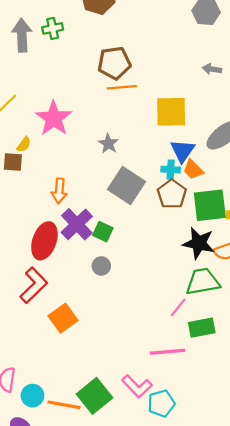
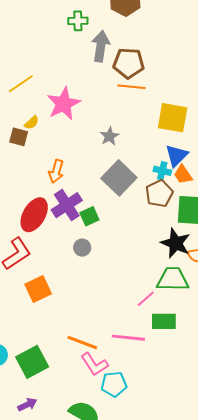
gray arrow: (22, 35) -> (101, 46), moved
green square: (103, 232) -> (89, 216), turned 30
green square: (95, 396) -> (32, 362), moved
orange line: (64, 405) -> (82, 342), moved

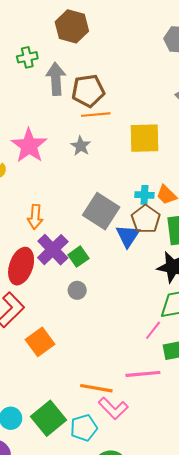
gray star: (110, 136) -> (81, 146), moved
blue triangle: (177, 156) -> (128, 236), moved
cyan pentagon: (114, 384) -> (84, 428), moved

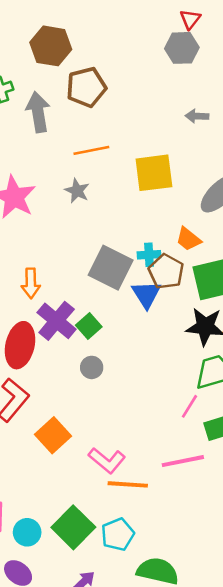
brown pentagon: (88, 91) -> (86, 87), moved
cyan cross: (144, 195) -> (149, 255), moved
pink L-shape: (113, 408) -> (107, 460), moved

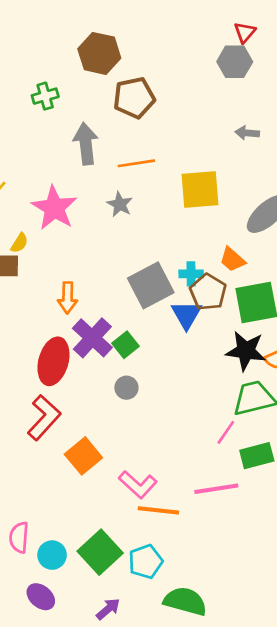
gray arrow: (38, 112) -> (86, 144), moved
gray square: (111, 268) -> (151, 285), turned 33

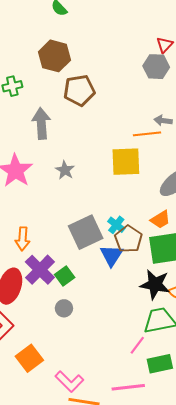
orange line: (136, 163) -> (147, 134), moved
orange trapezoid: (232, 260) -> (160, 220), moved, turned -75
cyan cross: (191, 274) -> (116, 225), turned 36

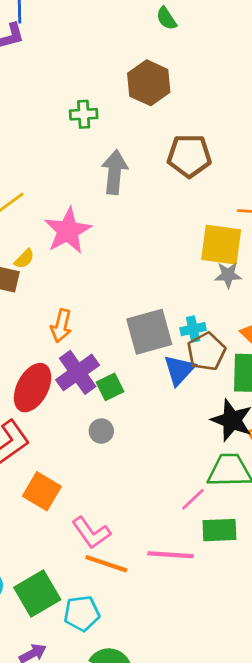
brown pentagon: (79, 90) -> (189, 156), moved
gray star: (65, 170) -> (228, 275), moved, turned 30
cyan cross: (116, 225) -> (193, 329), turned 30
orange square: (29, 358) -> (42, 491), turned -32

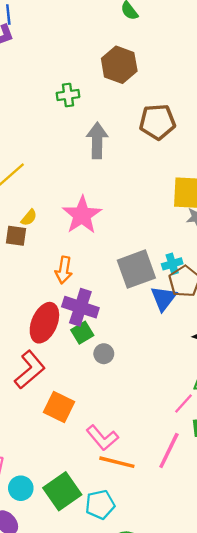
pink star: (68, 231) -> (82, 215), moved
purple cross: (78, 372) -> (80, 307), turned -32
green square: (110, 387) -> (82, 333), moved
pink line: (171, 555) -> (169, 450), turned -63

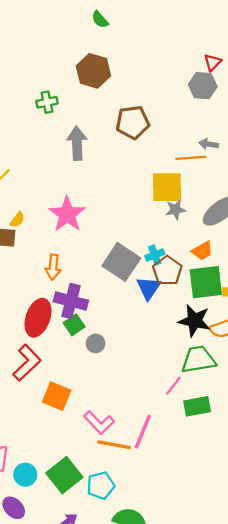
gray square: (136, 269) -> (121, 262), turned -33
pink line: (169, 450) -> (143, 432), moved

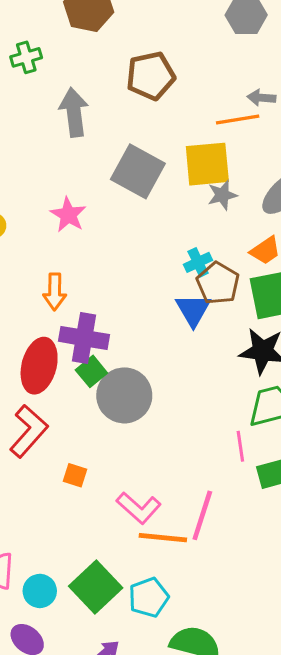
pink star: (67, 214) -> (68, 215), size x0.7
gray square: (121, 262) -> (138, 171), moved
gray circle: (96, 343) -> (124, 395), size x2.0
pink line: (173, 386) -> (240, 446), turned -42
orange square: (57, 396) -> (75, 475), size x0.6

